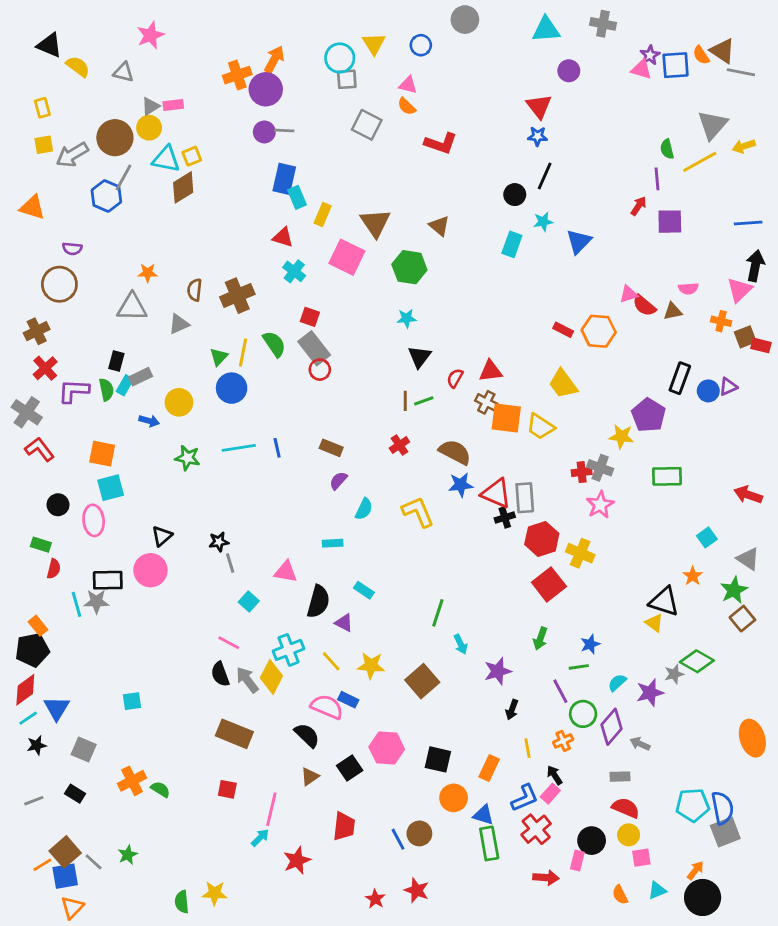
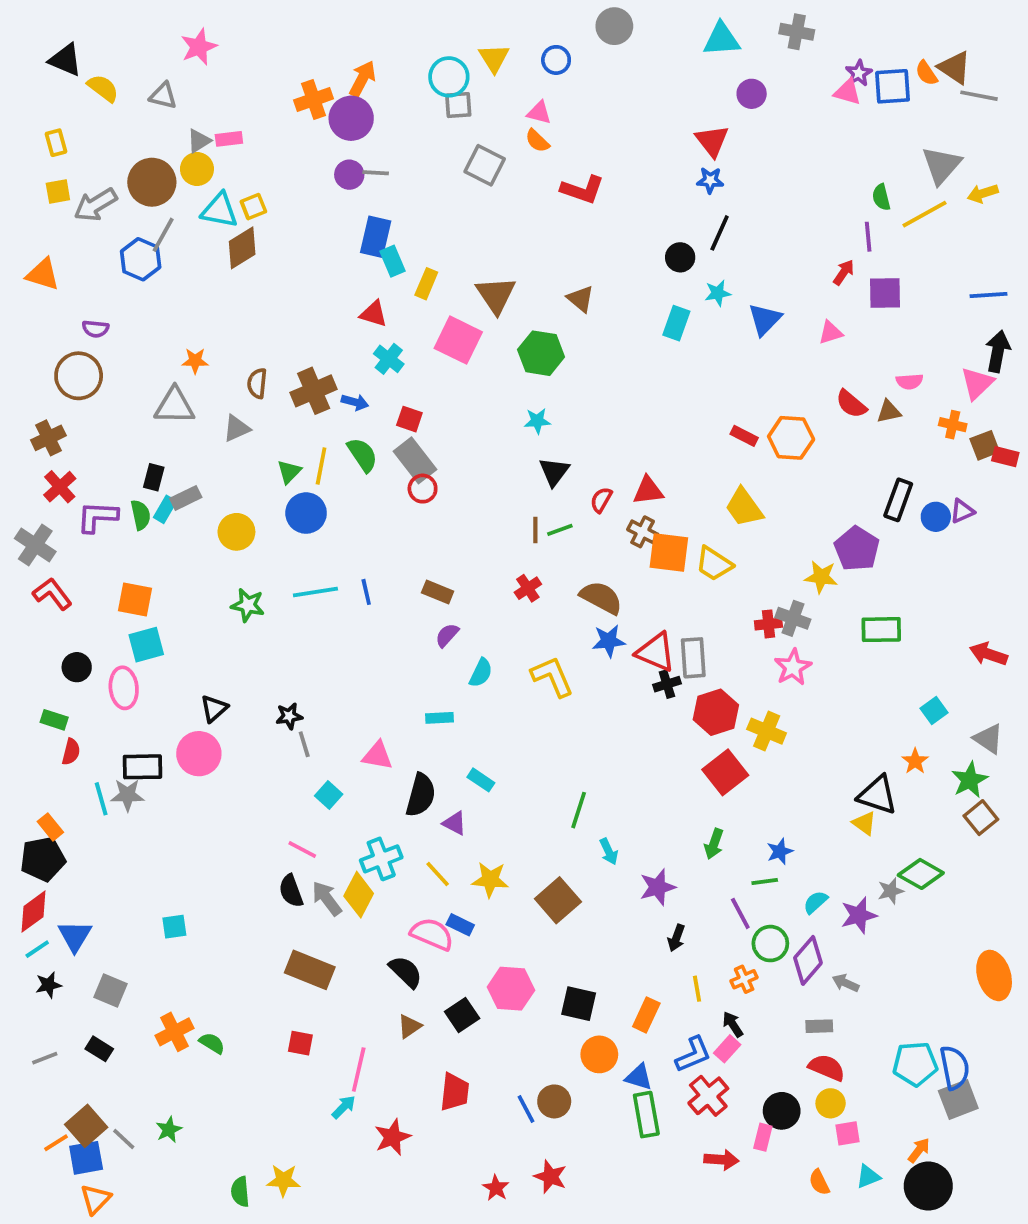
pink triangle: (629, 294) -> (831, 333), moved
blue arrow: (149, 421) -> (355, 402), moved

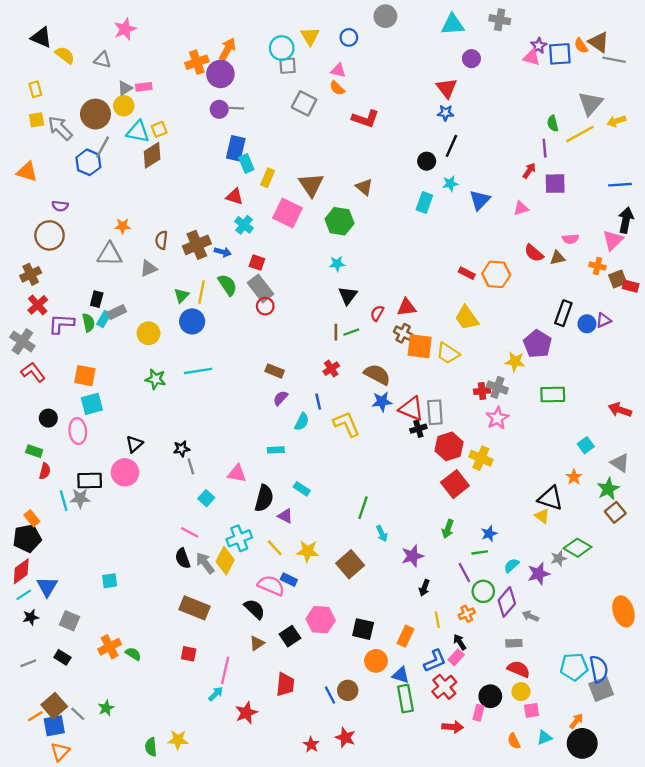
gray arrow: (95, 205) -> (60, 128), turned 76
blue line: (366, 592) -> (318, 402), moved

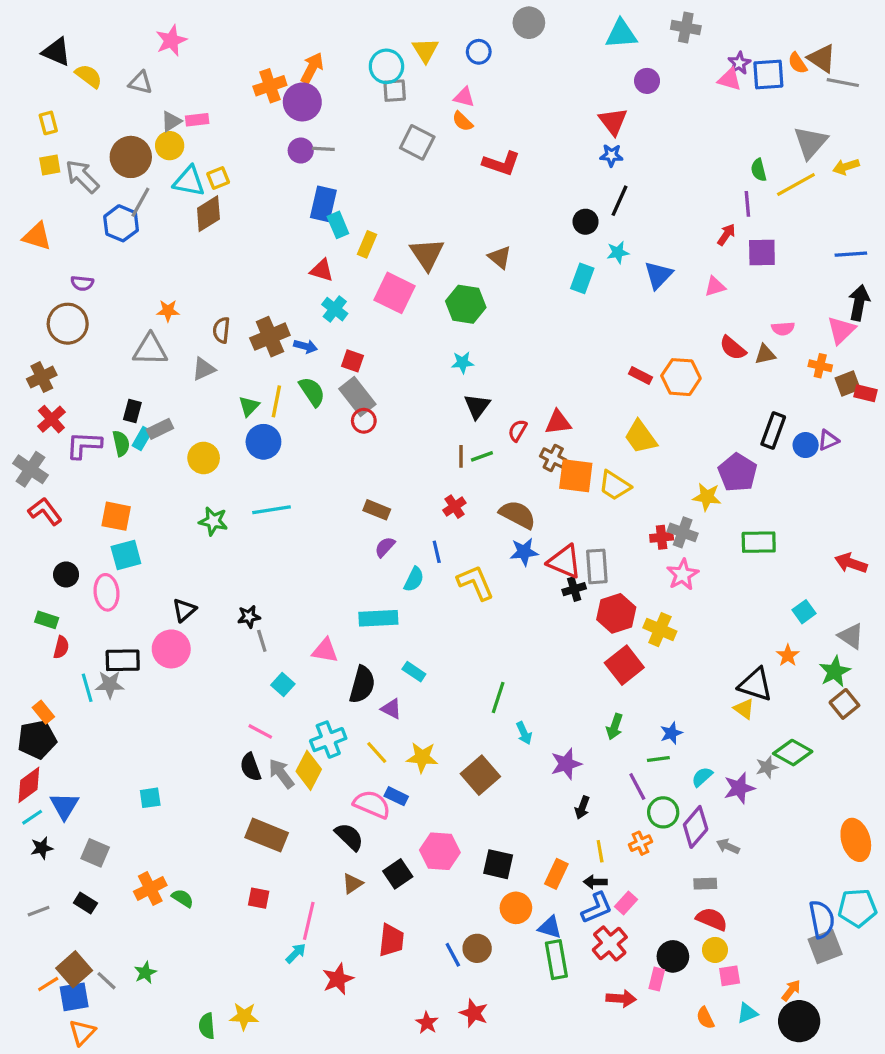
cyan rectangle: (276, 450) -> (378, 618), size x1.6
black arrow: (460, 642) -> (595, 882), moved, turned -56
cyan pentagon: (574, 667) -> (857, 908), moved

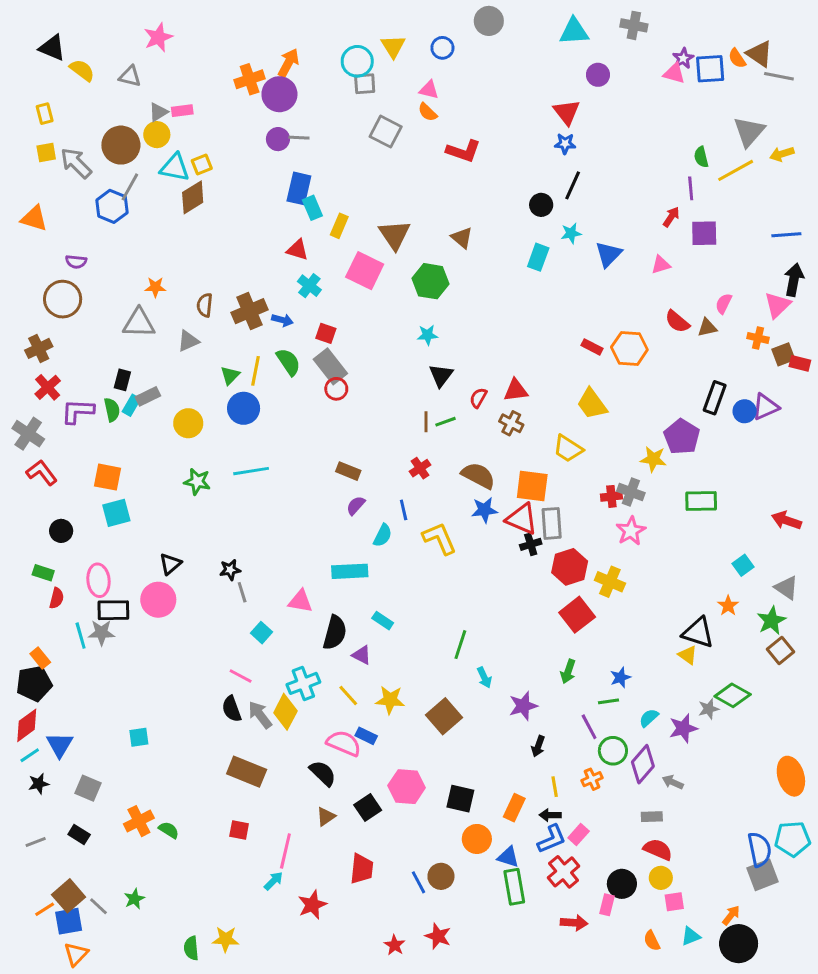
pink semicircle: (783, 329) -> (724, 304), turned 120
purple triangle: (828, 440) -> (765, 407), size x1.4
orange square: (576, 476) -> (532, 486), moved
pink ellipse: (106, 592) -> (98, 580), moved

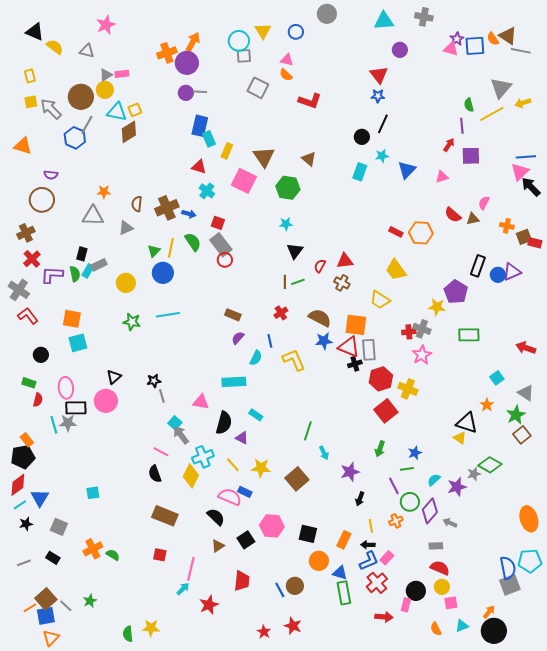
black arrow: (794, 280) -> (531, 187), turned -55
pink triangle: (777, 305) -> (520, 172), moved
gray arrow: (260, 715) -> (181, 435), moved

